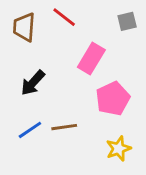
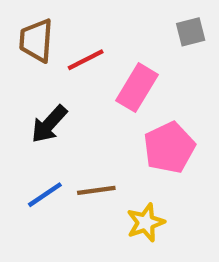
red line: (64, 17) -> (86, 60), moved, turned -65
yellow star: (119, 149) -> (146, 223), moved

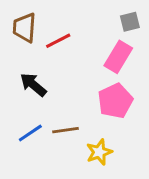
pink rectangle: (137, 88) -> (118, 57), moved
black arrow: (49, 124) -> (33, 85), turned 88

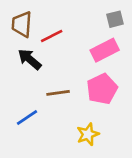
pink rectangle: (118, 57) -> (105, 50), turned 32
black arrow: (33, 85) -> (30, 59), moved
brown line: (65, 130) -> (58, 93), moved

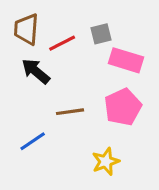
gray square: (115, 19) -> (101, 34), moved
pink rectangle: (105, 50) -> (126, 60), turned 44

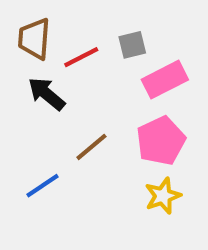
pink rectangle: (126, 60) -> (165, 80), turned -44
brown line: (70, 112) -> (91, 147), turned -32
yellow star: (106, 162) -> (163, 196), moved

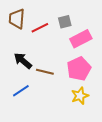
black arrow: (47, 94) -> (23, 61), moved
brown line: (91, 147) -> (45, 72), turned 54

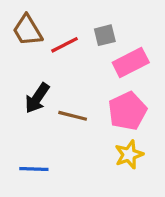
brown trapezoid: (17, 19) -> (27, 30), turned -35
black arrow: (23, 61) -> (37, 98), turned -96
blue line: (21, 91) -> (34, 169), moved, turned 36

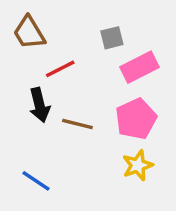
red line: (65, 45) -> (60, 69), moved
black arrow: (37, 98) -> (39, 105), turned -48
blue line: (34, 169) -> (36, 181), turned 32

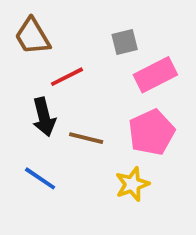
yellow star: (138, 165) -> (132, 184), moved
blue line: (36, 181) -> (40, 178), moved

